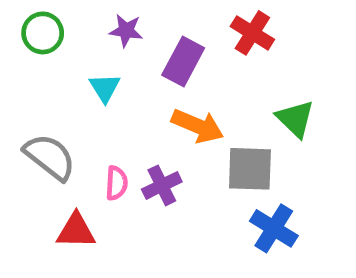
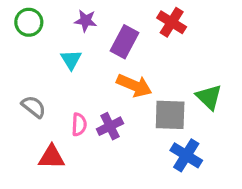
green triangle: (295, 119) -> (209, 97), moved
gray semicircle: (50, 157) -> (34, 107), size x0.7

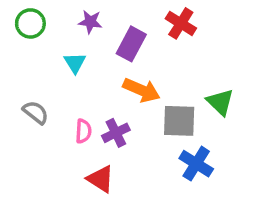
red triangle: (52, 157) -> (100, 179), moved, turned 32

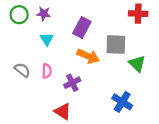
purple star: (90, 22) -> (44, 14), moved
red cross: (181, 23) -> (138, 14), moved, turned -30
gray square: (179, 121) -> (116, 44), moved
pink semicircle: (83, 131) -> (47, 71), moved

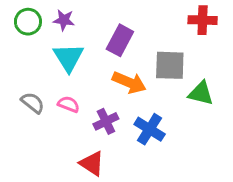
cyan triangle: (47, 39) -> (69, 57), size x1.5
green triangle: (137, 64) -> (201, 93), turned -30
pink semicircle: (47, 71) -> (69, 104), turned -72
blue cross: (122, 102) -> (150, 129), moved

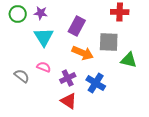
red cross: (203, 20) -> (120, 12), moved
gray semicircle: (33, 103) -> (22, 76), moved
red triangle: (92, 163) -> (69, 101), moved

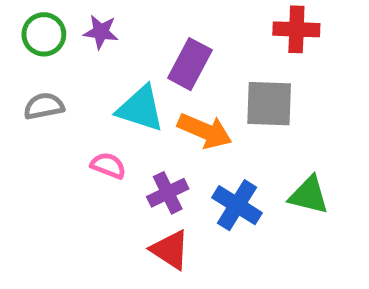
cyan triangle: (44, 37) -> (140, 109), moved, turned -40
green triangle: (129, 60) -> (309, 195), moved
gray semicircle: (22, 76) -> (44, 106), moved, turned -49

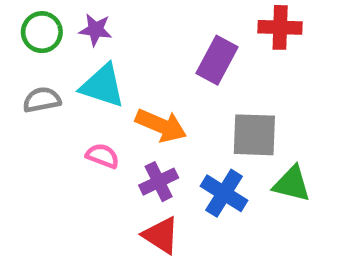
purple rectangle: (190, 64) -> (217, 60), moved
gray square: (269, 104) -> (254, 135), moved
cyan triangle: (140, 109) -> (103, 86), moved
orange arrow: (205, 131) -> (161, 125), moved

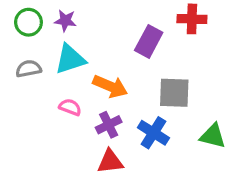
cyan triangle: (103, 86) -> (70, 59), turned -36
green triangle: (292, 184) -> (213, 136), moved
red triangle: (161, 235) -> (110, 162), turned -40

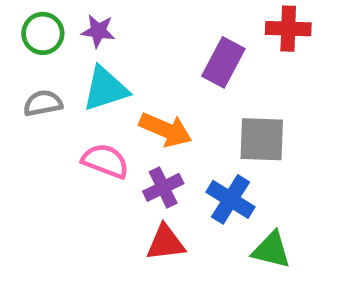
pink semicircle: (70, 107) -> (105, 161), size x1.4
green triangle: (213, 136) -> (271, 250), moved

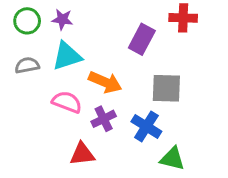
red triangle: (166, 243) -> (82, 154), moved

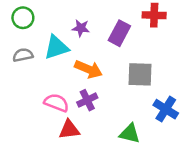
purple star: (62, 19) -> (81, 28), moved
pink semicircle: (67, 102) -> (56, 103), moved
blue cross: (146, 126) -> (166, 109), moved
green triangle: (172, 159) -> (130, 134), moved

